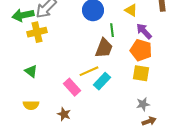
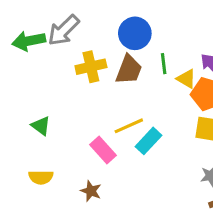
yellow triangle: (131, 10) -> (186, 79), moved
yellow cross: (37, 32) -> (91, 67), moved
brown trapezoid: (104, 48) -> (129, 70), moved

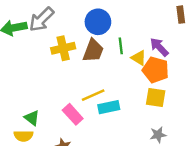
green triangle: (41, 126) -> (32, 118), moved
cyan rectangle: (148, 141) -> (109, 107), turned 35

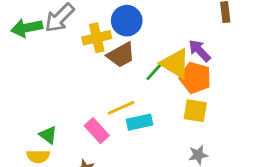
green line: (121, 46) -> (154, 72), moved, turned 49
yellow cross: (63, 48) -> (97, 38), moved
brown trapezoid: (93, 51) -> (121, 55), turned 40
yellow triangle: (139, 58) -> (175, 64), size x1.6

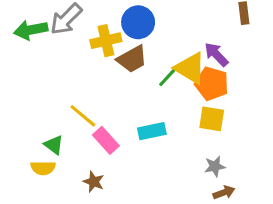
yellow line: (121, 108) -> (83, 116), moved, turned 64

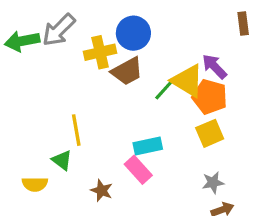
yellow line: (83, 116) -> (76, 130), turned 40
yellow square: (212, 119) -> (210, 133), turned -32
pink rectangle: (106, 140) -> (138, 170), moved
green triangle: (54, 145) -> (62, 160), moved
brown star: (94, 182) -> (102, 190), moved

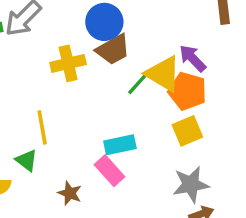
yellow cross: (100, 52) -> (68, 63), moved
brown trapezoid: (127, 71) -> (113, 50), moved
gray star: (213, 183) -> (191, 185), size x1.5

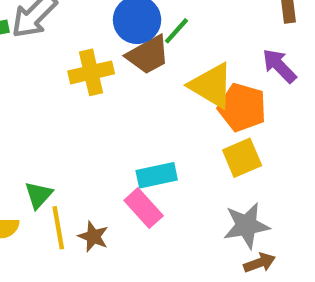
purple arrow: (193, 58) -> (279, 66), moved
green line: (137, 84) -> (176, 31), moved
yellow line: (42, 127) -> (58, 228), moved
green triangle: (27, 160) -> (39, 195), turned 35

